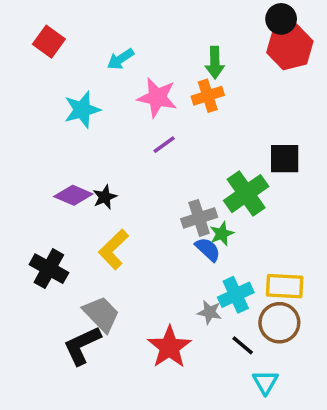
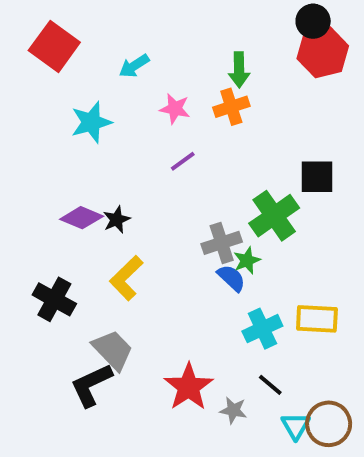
red square: (49, 42) -> (54, 46), size x1.4
pink star: (157, 97) -> (175, 109), size x0.7
gray star: (210, 312) -> (233, 410), moved
brown circle: (279, 323) -> (329, 424), moved

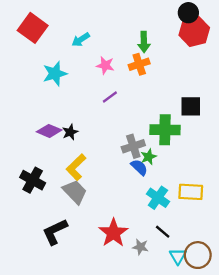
green cross: (274, 216) -> (165, 130), turned 36
cyan cross: (262, 329) -> (158, 198), turned -30
gray trapezoid: (113, 350) -> (75, 192), moved

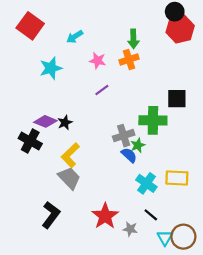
black cross: (33, 180) -> (30, 141), moved
black L-shape: (55, 232) -> (51, 215), turned 152

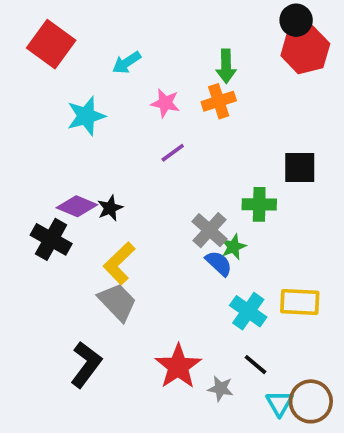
green cross: (153, 120) -> (259, 204), size x0.7
gray cross: (124, 136) -> (209, 230), turned -30

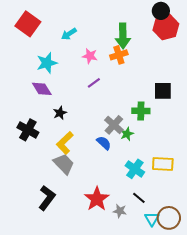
green arrow: (226, 66) -> (123, 36), size x1.4
purple diamond: (77, 206) -> (42, 89), moved, turned 35
blue semicircle: (219, 263) -> (104, 143), moved

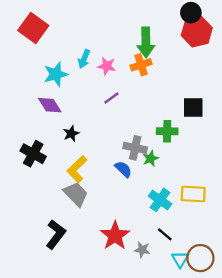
cyan arrow: (69, 34) -> (84, 59), moved, turned -35
gray cross: (114, 125) -> (135, 148), turned -30

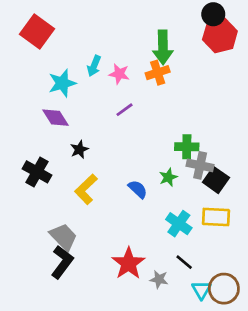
black square: (193, 107) -> (216, 180), moved, turned 35
gray cross: (135, 148) -> (200, 165), moved
gray trapezoid: (76, 194) -> (64, 237), moved

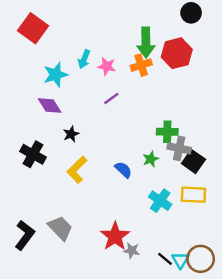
red hexagon: (220, 35) -> (177, 53), moved
gray trapezoid: (64, 237) -> (60, 228), moved
black L-shape: (62, 262) -> (25, 235), moved
black line: (184, 262) -> (165, 259), moved
gray star: (159, 279) -> (132, 251), moved

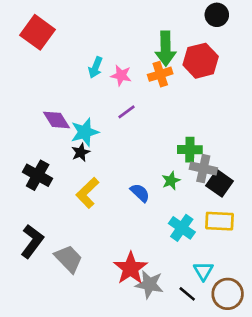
cyan star: (56, 75) -> (85, 132), moved
black L-shape: (25, 235) -> (32, 241), moved
gray star: (132, 251) -> (149, 284), size x1.5
cyan triangle: (180, 260) -> (203, 271), moved

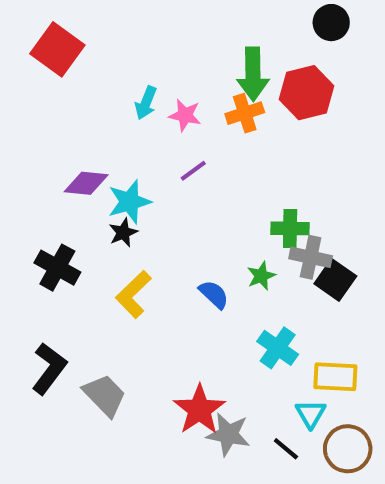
purple diamond: (56, 120) -> (86, 183), turned -52
yellow rectangle: (219, 221) -> (335, 377), moved

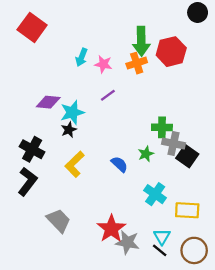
black circle: (331, 23) -> (198, 12), moved
black L-shape: (49, 368) -> (27, 181), moved
cyan triangle: (311, 414) -> (162, 237), moved

